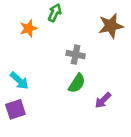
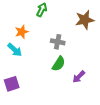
orange star: (29, 28) -> (22, 32), moved
cyan arrow: (19, 81) -> (15, 50), moved

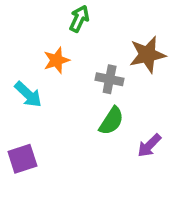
brown star: (85, 20) -> (147, 55), moved
orange star: (22, 32) -> (57, 60), moved

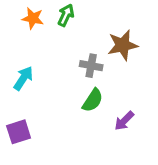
orange star: (57, 60) -> (33, 18), moved, turned 30
cyan arrow: (28, 94) -> (23, 78), turned -100

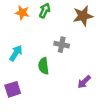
brown star: (123, 45) -> (83, 16), moved
green semicircle: (93, 100) -> (44, 66), moved, turned 140

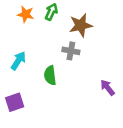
brown star: (83, 16) -> (81, 25), moved
purple arrow: (84, 82) -> (108, 88), moved, turned 96

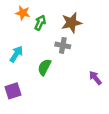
green arrow: (51, 12) -> (40, 23), moved
green semicircle: (50, 75) -> (44, 67), turned 35

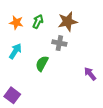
orange star: (23, 13) -> (16, 23), moved
purple square: (13, 91) -> (12, 95), moved, turned -35

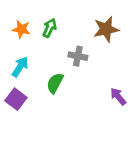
brown star: (68, 22) -> (106, 29), moved
purple square: (12, 95) -> (16, 99), moved

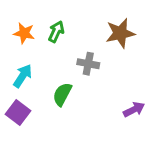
purple arrow: (118, 96) -> (134, 109), turned 102

